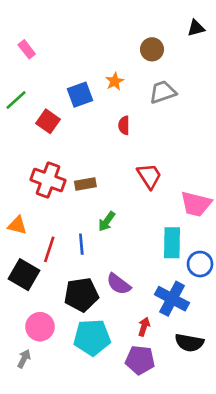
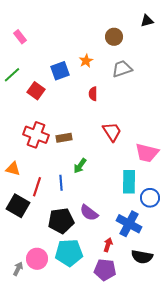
pink circle: (40, 327) -> (37, 259), moved

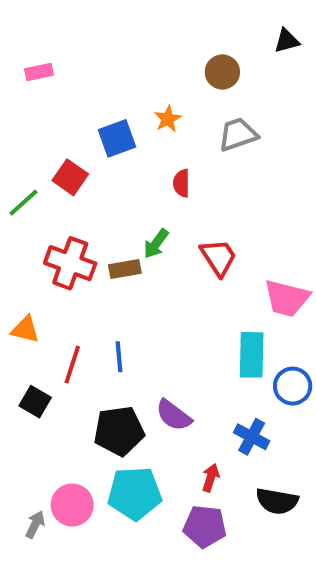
pink rectangle: (20, 37) -> (39, 72), turned -64
green line: (12, 75) -> (23, 203), moved
green arrow: (80, 166) -> (156, 244), moved
black square: (18, 206) -> (35, 402), size x0.7
blue cross: (129, 224) -> (252, 437), size x0.7

